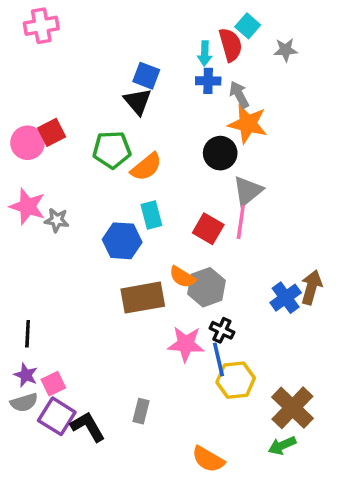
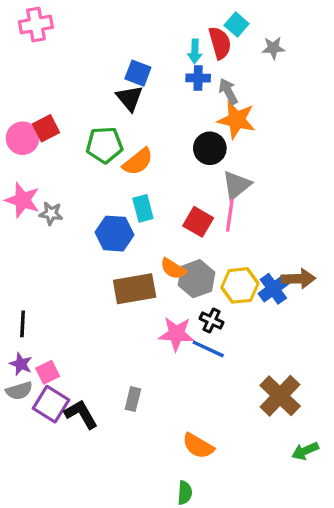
brown arrow: (311, 287) -> (298, 279), turned 72
blue line: (218, 360) -> (208, 349), turned -52
yellow hexagon: (236, 380) -> (240, 285), moved
green arrow: (282, 446) -> (305, 451), moved

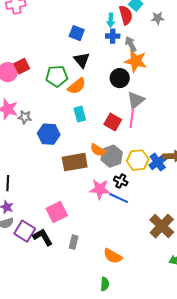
black triangle: (130, 98) -> (82, 60), moved
blue hexagon: (115, 234) -> (49, 134), moved
pink square: (48, 372) -> (57, 212), moved, size x1.5
gray rectangle: (133, 399) -> (74, 242), moved

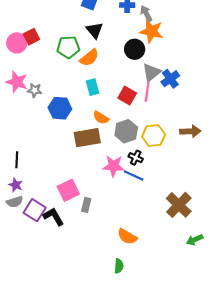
orange semicircle: (98, 150) -> (101, 118), moved
blue cross: (158, 162) -> (170, 79), moved
gray rectangle: (74, 242) -> (86, 205), moved

